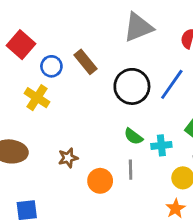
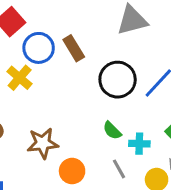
blue circle: (51, 66) -> (39, 48), size x1.4
brown star: (68, 158) -> (43, 143), size x1.5
gray line: (131, 170) -> (119, 169), moved, turned -36

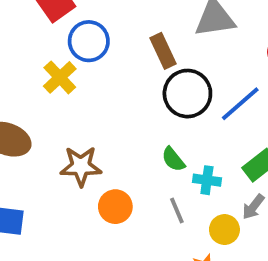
brown rectangle: (74, 48) -> (163, 51), moved

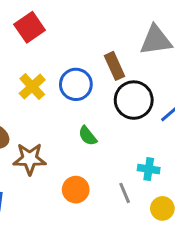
blue circle: (89, 41) -> (76, 84), moved
green semicircle: (173, 159) -> (88, 136), moved
brown star: (81, 166) -> (30, 159), moved

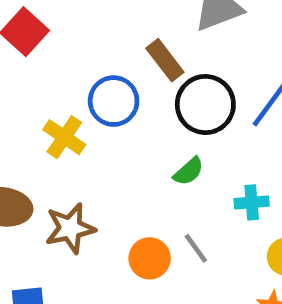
yellow cross: (32, 87) -> (64, 137), moved
green semicircle: (88, 136) -> (189, 171), moved, turned -80
gray line: (125, 193) -> (196, 248), moved

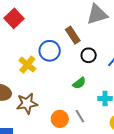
black circle: (205, 105) -> (89, 55), size x0.6

